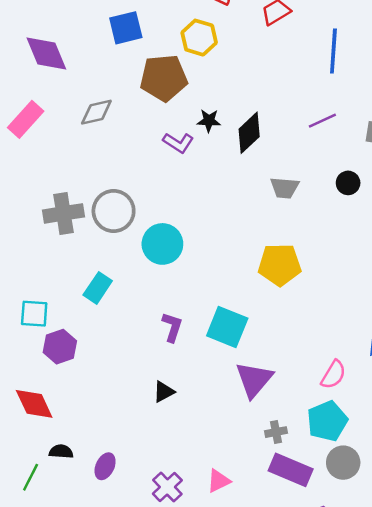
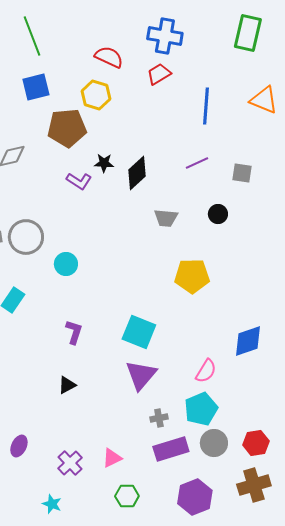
cyan circle: (162, 244) -> (66, 264), size x0.7
yellow pentagon: (280, 265) -> (192, 276), moved
cyan square: (227, 327) -> (139, 332), moved
purple rectangle: (291, 470) -> (171, 449), turned -40

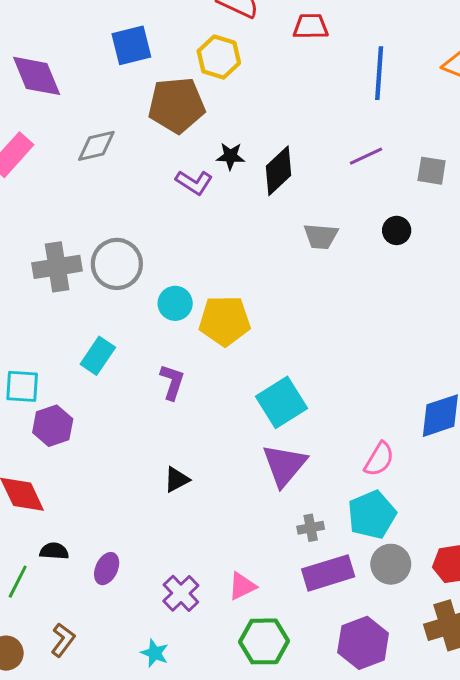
red trapezoid: (159, 74) -> (311, 26), turned 30
yellow pentagon: (192, 276) -> (225, 321), moved
purple L-shape: (74, 332) -> (172, 382), moved
cyan square: (139, 332) -> (281, 402), turned 36
green hexagon: (127, 496) -> (264, 641), size x1.4

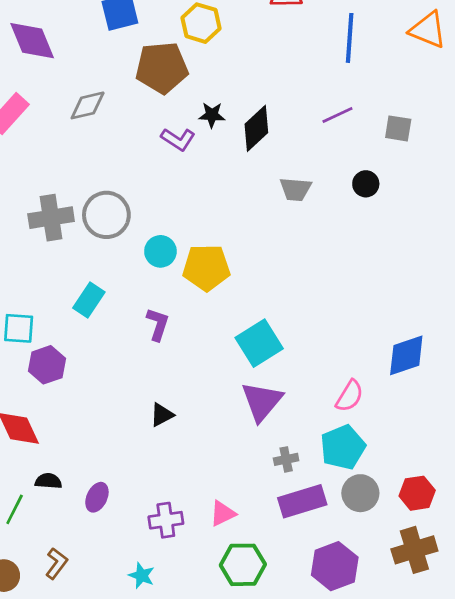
purple cross: (181, 593) -> (166, 520), turned 36

